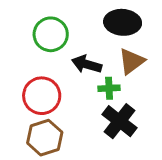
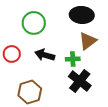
black arrow: (87, 64) -> (45, 55), moved
red circle: (42, 96) -> (12, 54), moved, size x0.7

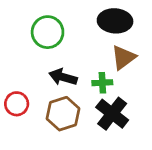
red circle: (12, 54) -> (17, 104), moved
brown hexagon: (30, 92) -> (63, 114), moved

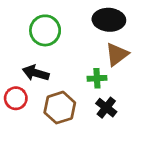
black arrow: (63, 77) -> (36, 73), moved
black cross: (112, 114) -> (106, 108), size x0.7

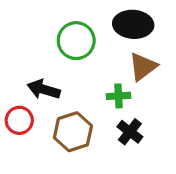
green circle: (45, 30) -> (76, 41), moved

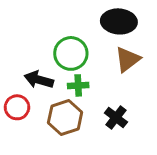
green circle: (76, 41) -> (71, 53), moved
green cross: (119, 96) -> (78, 85), moved

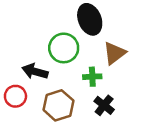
black ellipse: (119, 21) -> (90, 19), moved, turned 64
green cross: (78, 85) -> (92, 77), moved

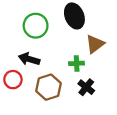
green circle: (64, 48) -> (36, 26), moved

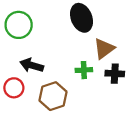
green circle: (36, 26) -> (19, 25), moved
black cross: (86, 87) -> (115, 74), moved, turned -35

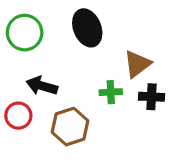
black ellipse: (82, 18) -> (87, 28), moved

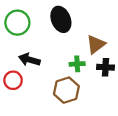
brown hexagon: (70, 127) -> (66, 90), moved

